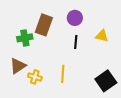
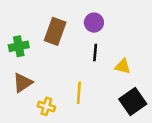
yellow triangle: (102, 36) -> (123, 66), moved
green cross: (25, 38) -> (19, 46), moved
yellow cross: (35, 77) -> (46, 106), moved

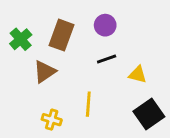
green cross: (19, 46) -> (21, 39), moved, turned -30
black line: (95, 53) -> (107, 59), turned 66
brown triangle: (23, 83) -> (45, 72), moved

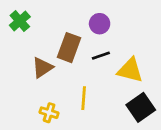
brown rectangle: (62, 35) -> (69, 48), moved
green cross: (21, 39) -> (20, 21), moved
yellow triangle: (138, 74) -> (130, 70), size x1.5

